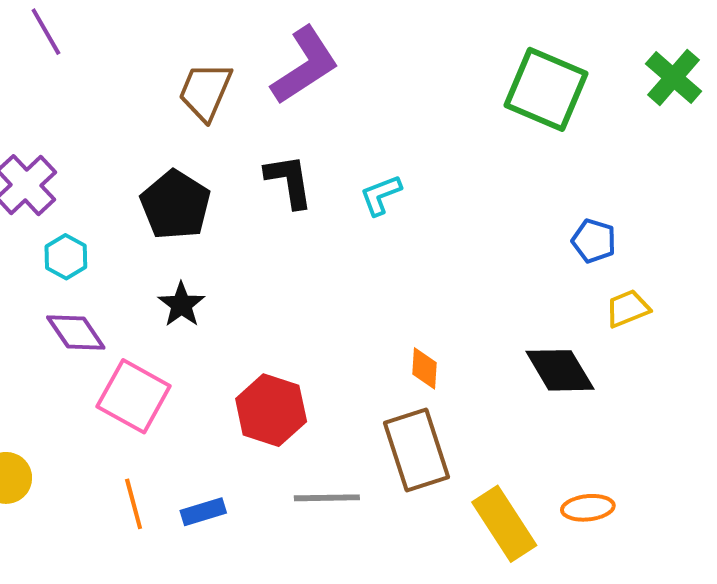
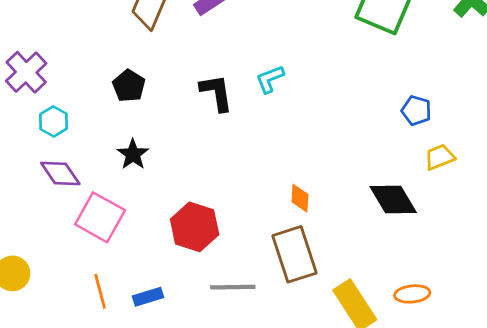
black L-shape: (289, 181) -> (216, 93), moved
black pentagon: (175, 205) -> (129, 86), size x0.7

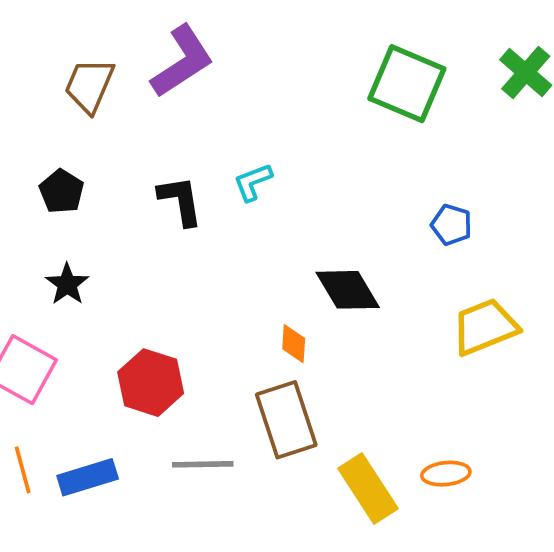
yellow trapezoid: (440, 157) -> (485, 327), moved, size x1.6
black diamond: (393, 199) -> (348, 290), moved
blue rectangle: (148, 297) -> (88, 477), size x1.4

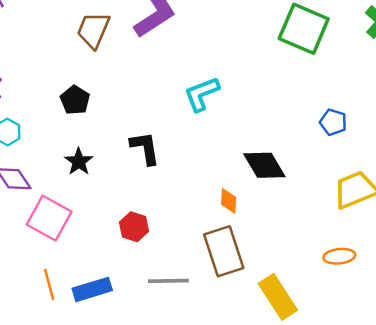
cyan L-shape: (253, 182) -> (202, 94), size x1.4
black L-shape: (180, 201) -> (145, 148), moved
red hexagon: (151, 383) -> (134, 227), size x0.7
orange ellipse: (446, 474) -> (339, 256), moved

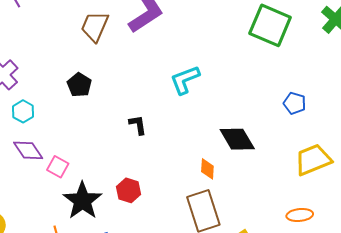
black L-shape: (145, 148) -> (138, 125), size x0.7
black star: (79, 162) -> (82, 201), moved, size x1.6
pink square: (49, 218) -> (58, 167), moved, size x0.6

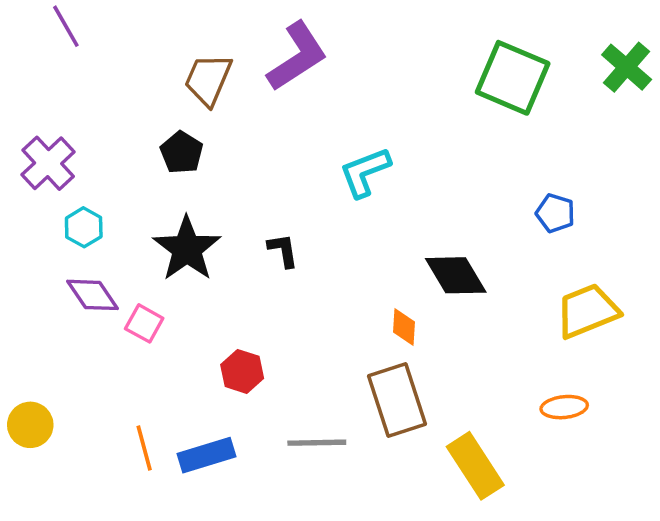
black pentagon: (79, 85) -> (182, 153), moved
red hexagon: (129, 190) -> (242, 371), moved
black star: (82, 201) -> (187, 249), moved

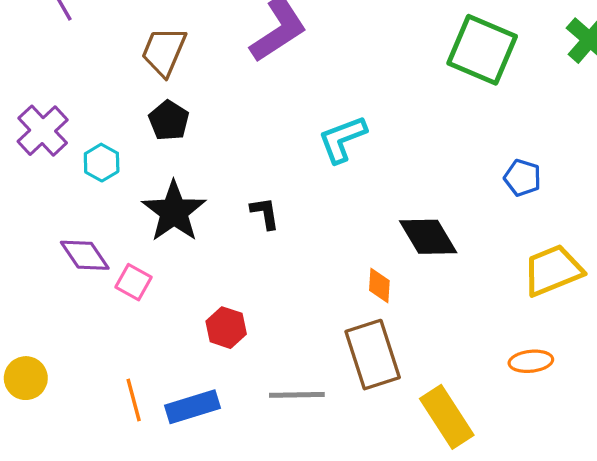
brown trapezoid: (208, 80) -> (164, 51), moved
cyan hexagon: (84, 227) -> (102, 163), moved

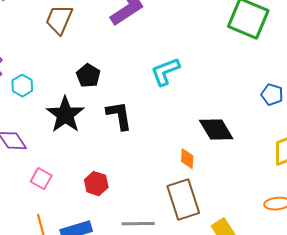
black pentagon: (169, 121) -> (88, 76), moved
black L-shape: (265, 213) -> (119, 116), size x1.5
pink square: (134, 282) -> (41, 179), moved

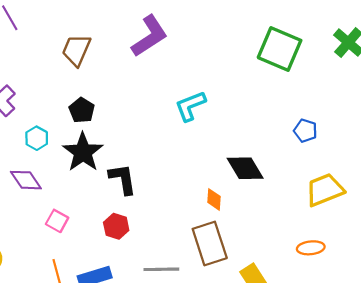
black pentagon: (88, 76) -> (82, 110), moved
cyan hexagon: (22, 86) -> (37, 138), moved
black L-shape: (119, 116) -> (123, 179), moved

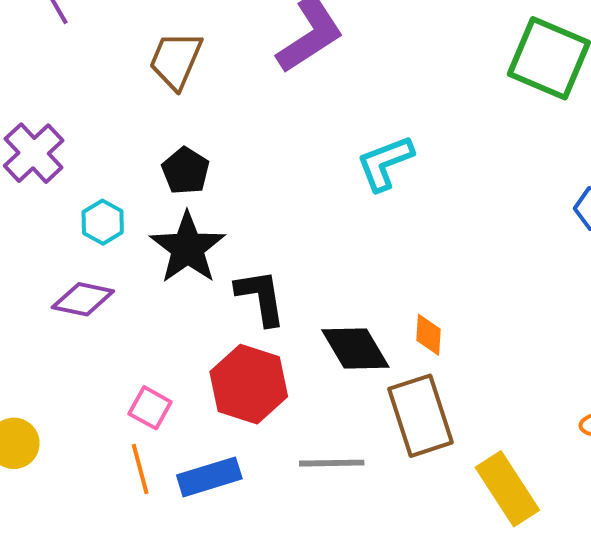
black diamond: (245, 168) -> (355, 349), moved
purple diamond: (26, 180) -> (83, 299), turned -44
pink square: (57, 221) -> (150, 408), moved
red hexagon: (116, 226) -> (249, 384), size x1.6

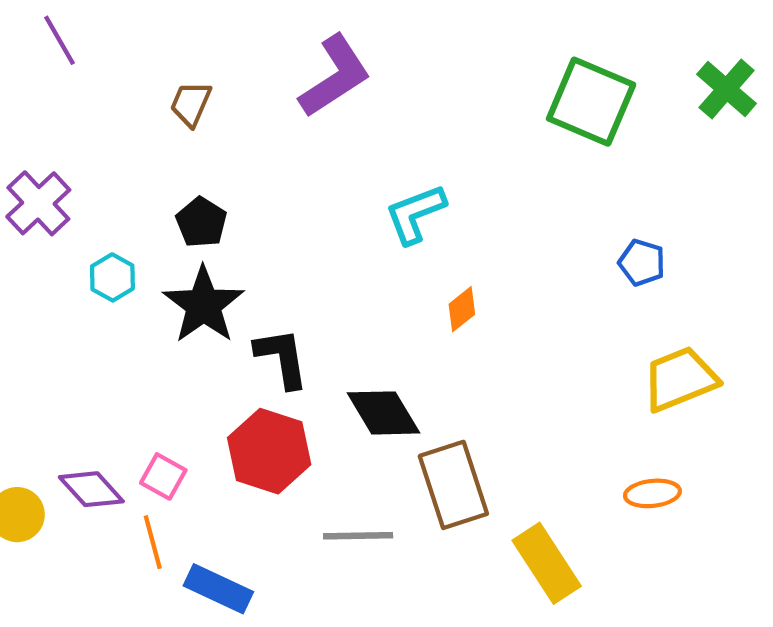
brown trapezoid: (176, 60) -> (191, 104), size x0.7
purple diamond: (83, 299) -> (91, 489), moved, turned 36
orange diamond: (428, 335) -> (462, 309), moved, turned 48
blue rectangle: (209, 477) -> (218, 589), moved, turned 42

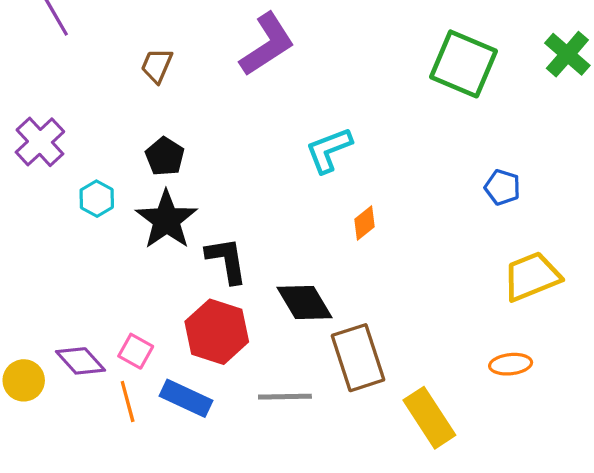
blue rectangle: (218, 589) -> (186, 398), moved

